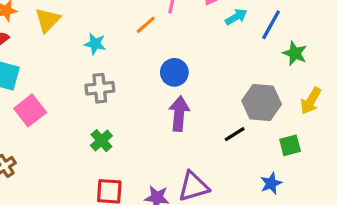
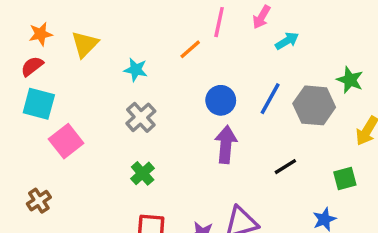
blue line: (271, 25) -> (270, 99), moved
gray cross: (100, 88) -> (141, 117), turned -36
gray hexagon: (262, 102) -> (314, 105), moved

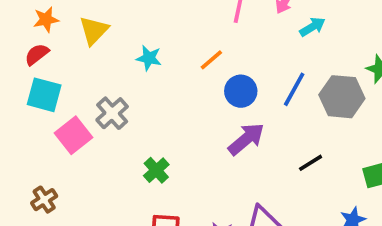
orange line: (190, 49) -> (211, 60), moved
gray cross: (141, 117) -> (112, 113), moved
purple arrow: (226, 144) -> (246, 139), turned 45

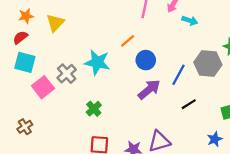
cyan arrow: (312, 27) -> (190, 21), turned 49
cyan star: (149, 58) -> (97, 62), moved, size x1.6
blue line: (294, 89) -> (179, 75), moved

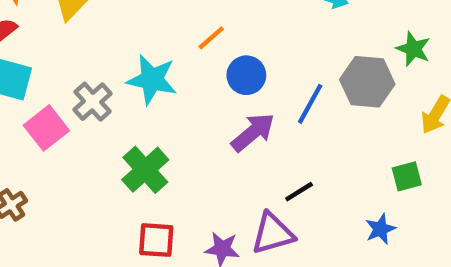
black line: (189, 104) -> (299, 192), moved
green cross: (94, 109) -> (145, 170), size x1.5

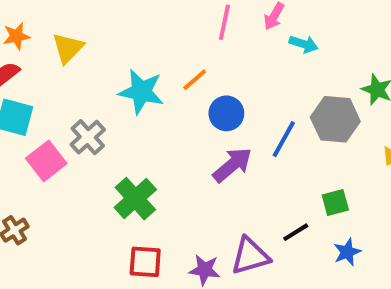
cyan star: (152, 80) -> (141, 92), moved
green square: (407, 176) -> (335, 202), moved
black line: (299, 192) -> (296, 232), moved

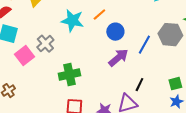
green cross: (135, 199) -> (69, 75), turned 30
green square: (335, 202) -> (175, 84), moved
black line: (296, 232) -> (139, 85), moved, turned -32

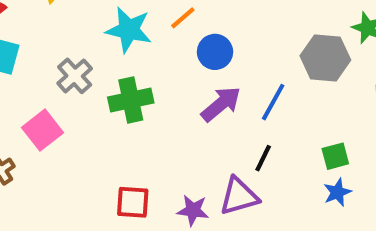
blue line: (144, 45) -> (273, 102), moved
pink square: (24, 56) -> (43, 130), moved
green cross: (69, 75) -> (131, 100), moved

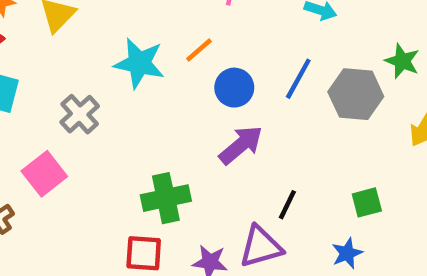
green cross: (131, 100) -> (166, 198), moved
blue line: (273, 102) -> (298, 79), moved
blue star: (337, 192) -> (347, 253), moved

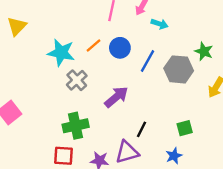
blue circle: (234, 88) -> (120, 48), moved
gray cross: (80, 114) -> (77, 80), moved

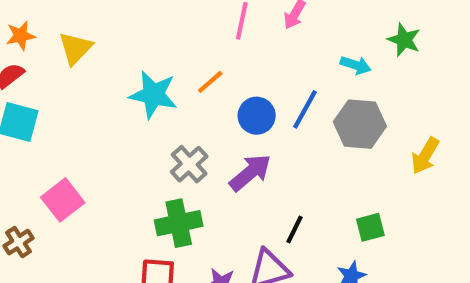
cyan arrow: (159, 24) -> (356, 65), moved
blue circle: (120, 48) -> (257, 116), moved
green star: (204, 51) -> (404, 40), moved
gray cross: (77, 80) -> (189, 164), moved

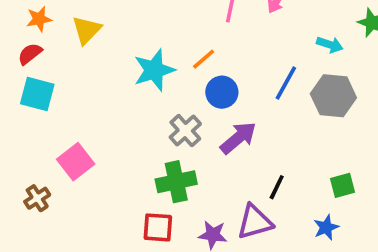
cyan star: (153, 95) -> (154, 70), turned -30
blue circle: (257, 116) -> (222, 92), moved

